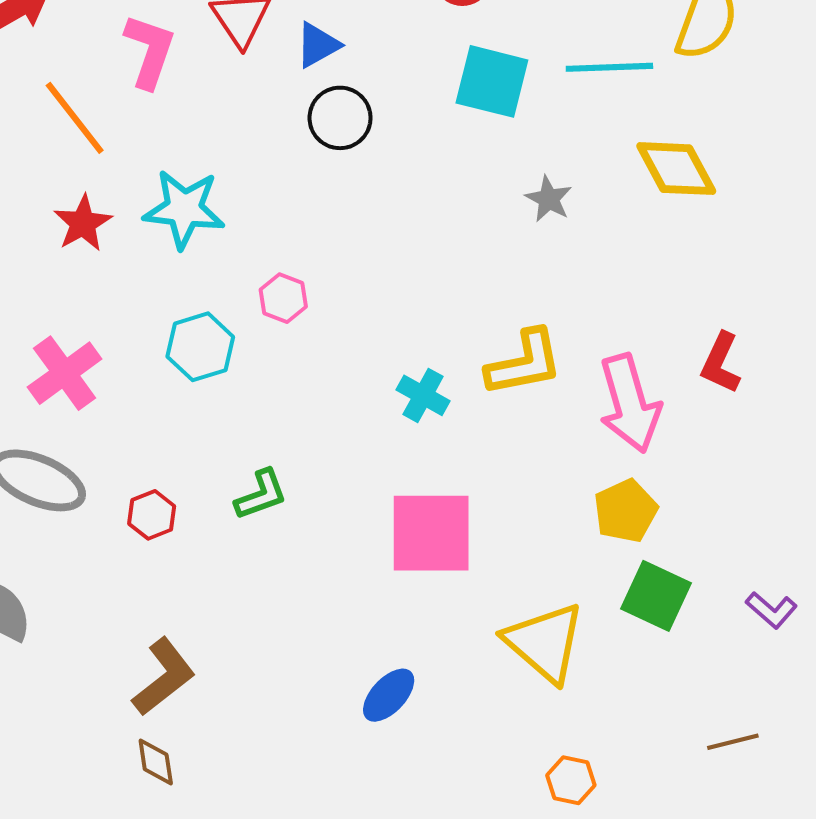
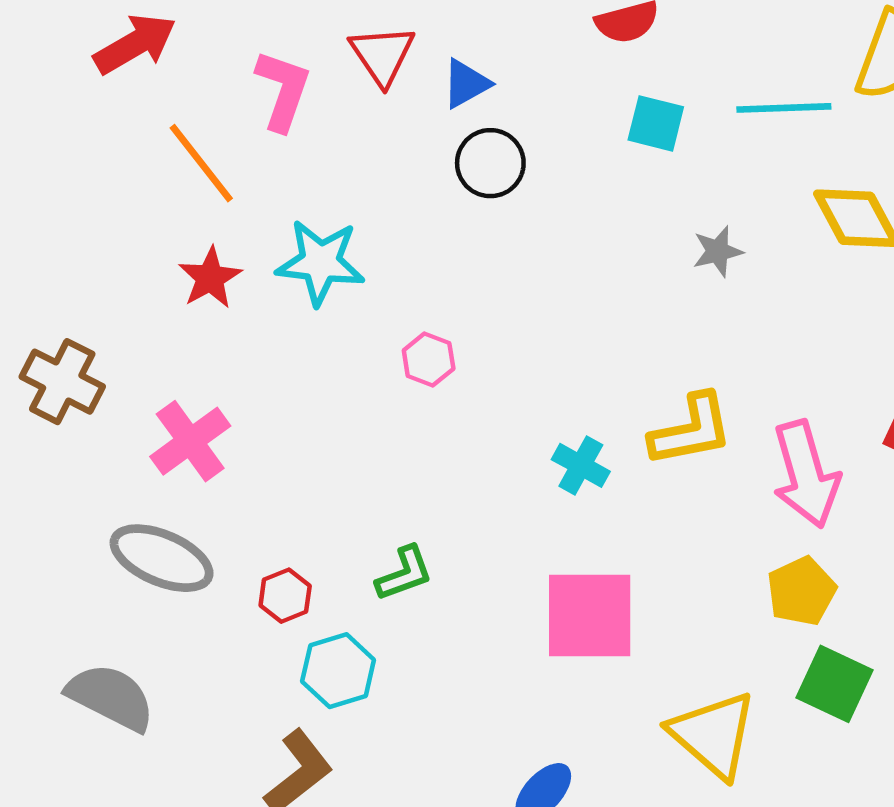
cyan square: (492, 81) -> (656, 123), size x0.7
gray star: (549, 199) -> (718, 251), turned 30
cyan hexagon: (200, 347) -> (338, 671), moved

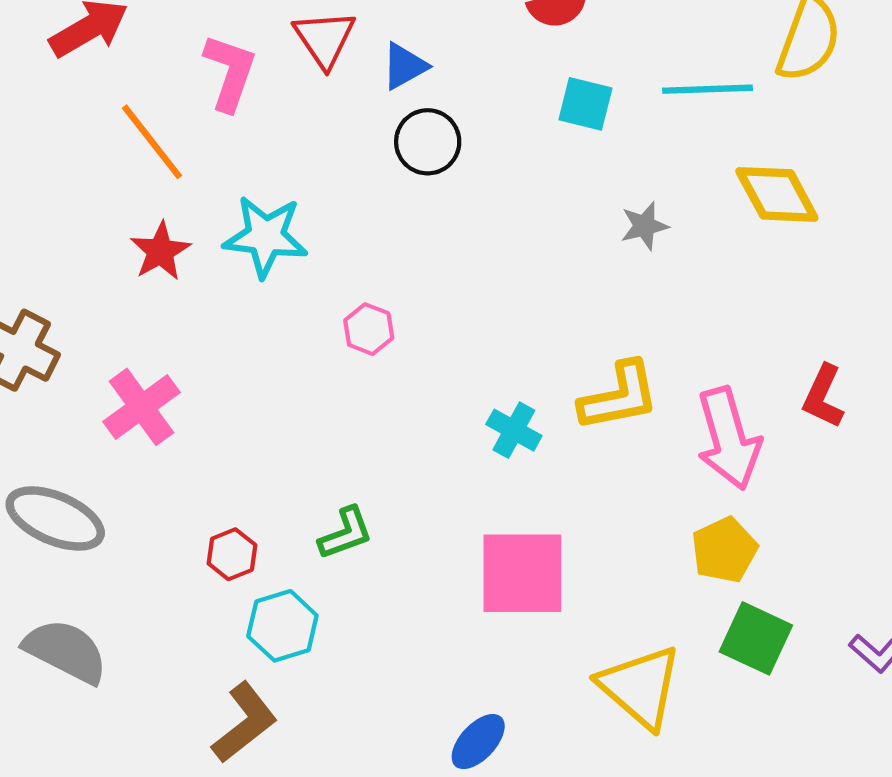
gray ellipse: (162, 558) -> (55, 518), moved

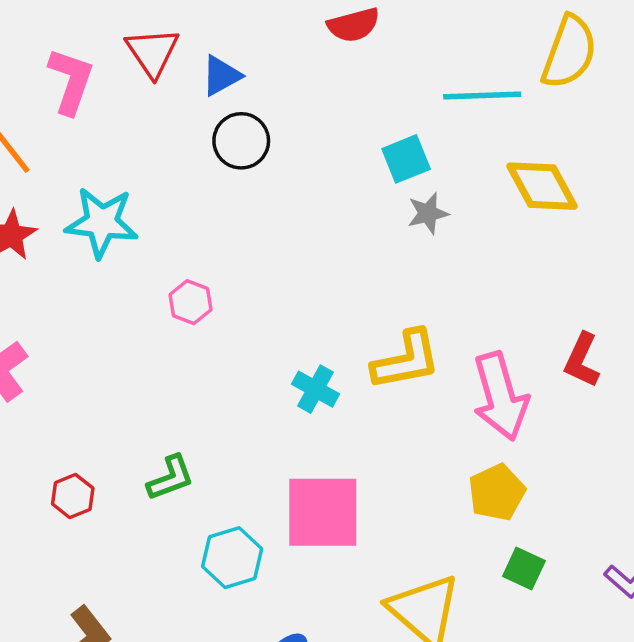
cyan square: (585, 104) -> (406, 159), moved, turned -36
cyan hexagon: (282, 626) -> (232, 558), moved
green square: (756, 638) -> (524, 568), size x0.7

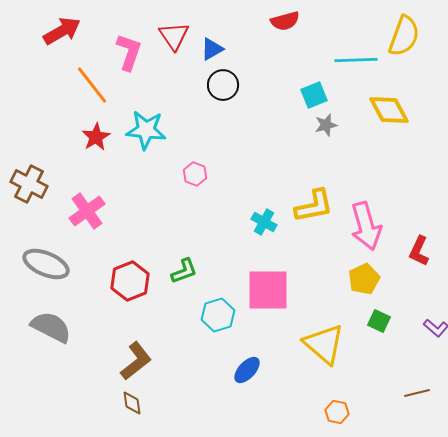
red L-shape: (582, 360) -> (419, 251), moved
red hexagon: (73, 496) -> (130, 281), size x1.6

